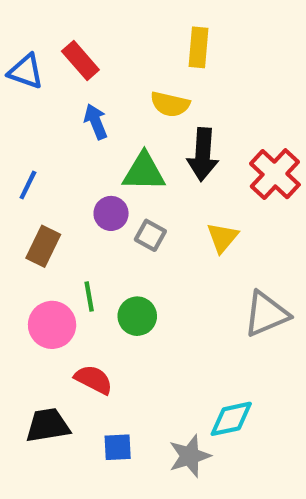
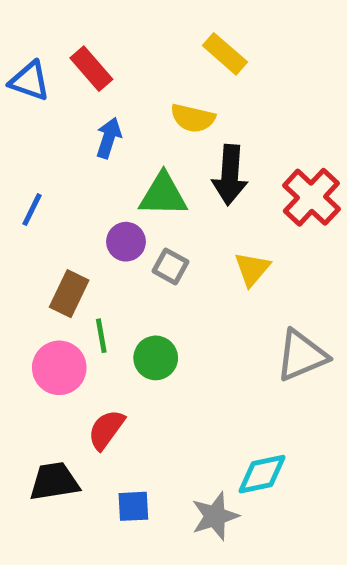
yellow rectangle: (198, 47) -> (225, 54), turned -54
blue arrow: (96, 122) -> (109, 138), turned 40
brown rectangle: (43, 246) -> (69, 294), moved
red semicircle: (94, 380) -> (106, 430), turned -81

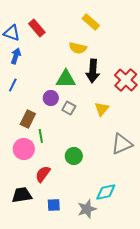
blue arrow: (109, 138) -> (16, 56), moved
green circle: (156, 358) -> (74, 156), moved

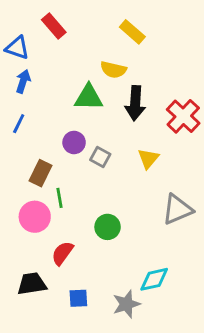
red rectangle: (37, 28) -> (54, 26), moved
green triangle: (66, 79) -> (89, 97), moved

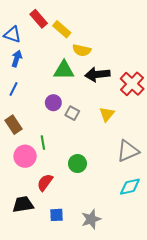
yellow rectangle: (132, 32) -> (62, 29), moved
black arrow: (135, 103) -> (97, 74), turned 80
brown rectangle: (41, 173) -> (13, 125), moved, turned -60
cyan diamond: (154, 279) -> (130, 187), moved

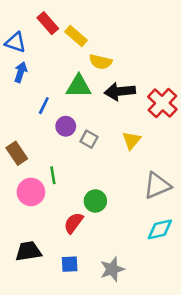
blue line: (13, 89) -> (44, 106), moved
red semicircle: (45, 182) -> (73, 223), moved

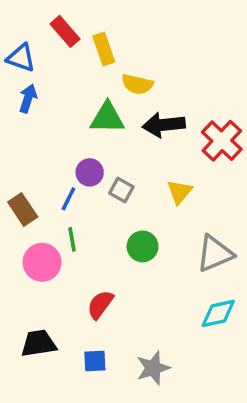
yellow rectangle: (76, 36) -> (104, 49), turned 30
blue line: (44, 106) -> (68, 199), moved
green circle: (95, 201) -> (143, 246), moved

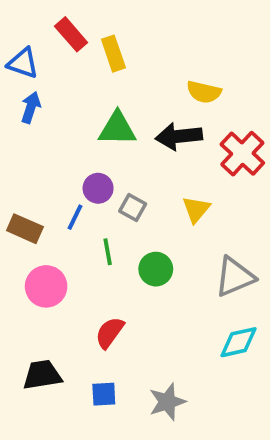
yellow semicircle: (137, 84) -> (204, 92), moved
brown rectangle: (23, 209) -> (25, 229), turned -32
green line: (72, 239) -> (108, 252), moved

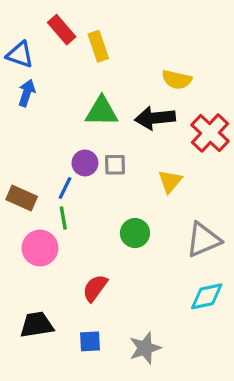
gray square: (133, 207) -> (115, 165), moved, turned -30
green line: (108, 252) -> (63, 218), moved

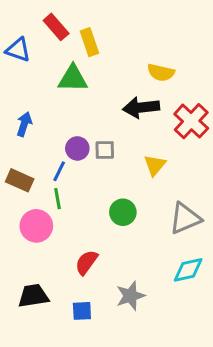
blue arrow: (27, 93) -> (24, 124), moved
green triangle: (102, 111) -> (73, 79), moved
gray star: (145, 348) -> (130, 296), moved

